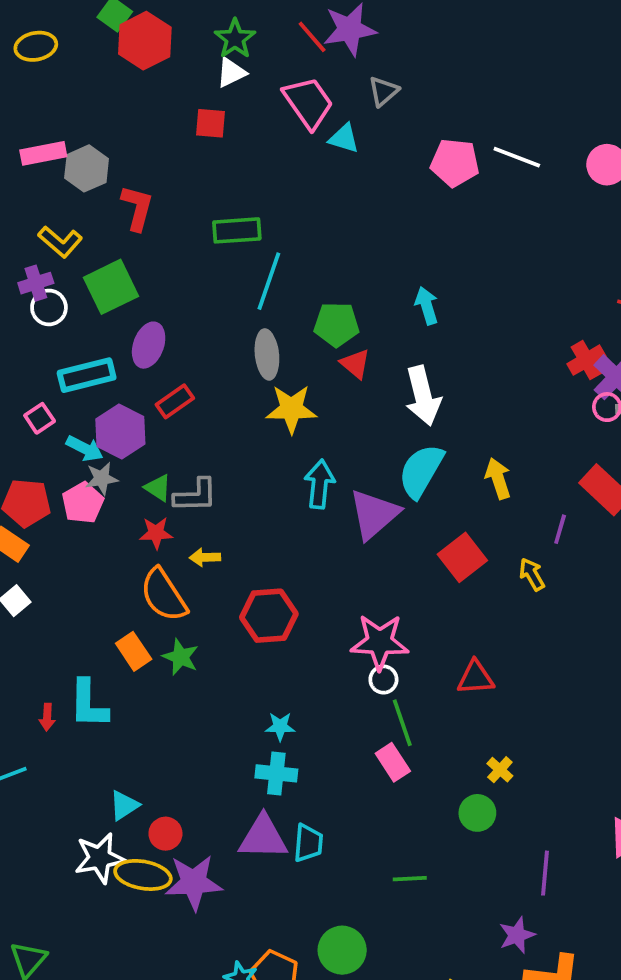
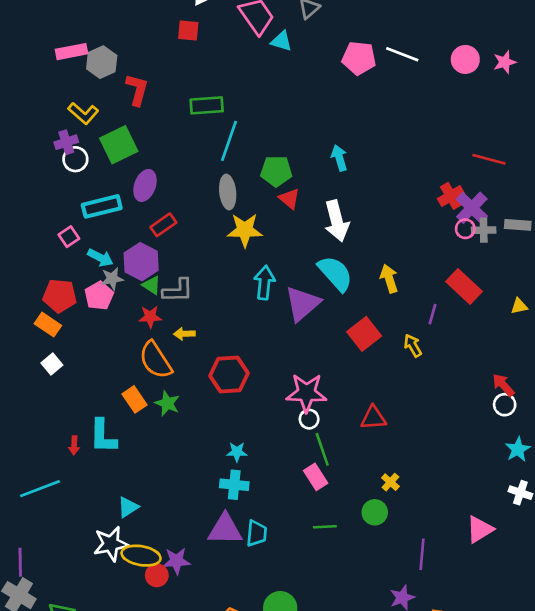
purple hexagon: (120, 431) -> (141, 262), moved
cyan semicircle: (421, 471) -> (335, 273), turned 108
red circle: (165, 834) -> (157, 575), moved
green line: (410, 879) -> (325, 527), moved
purple star: (194, 882) -> (176, 561), size x0.7

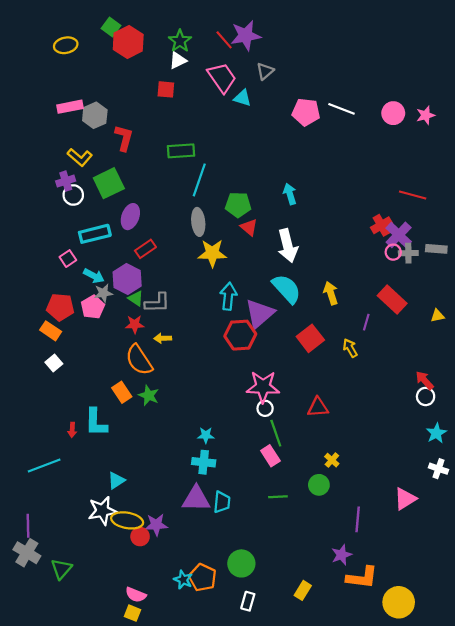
red hexagon: (229, 374) -> (240, 335), moved

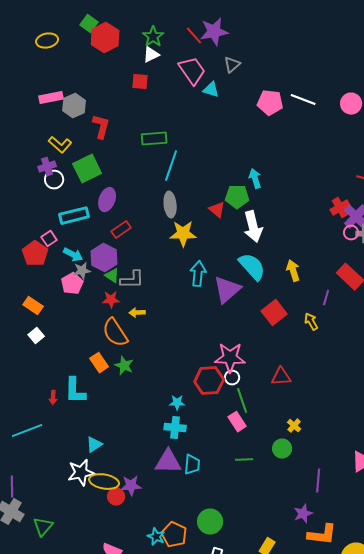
green pentagon: (238, 205) -> (237, 197), moved
red pentagon: (60, 307) -> (35, 254), moved, turned 30
red hexagon: (240, 335) -> (209, 381), moved

